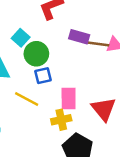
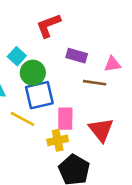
brown line: (98, 44) -> (95, 83), moved
blue square: (43, 76) -> (39, 95), size x1.6

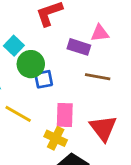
pink triangle: (113, 64) -> (100, 33), moved
blue square: (39, 95) -> (44, 79), moved, size x0.6
yellow cross: (58, 140) -> (56, 138), turned 36

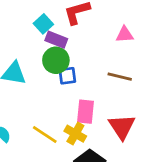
cyan square: (14, 46) -> (43, 24), moved
purple rectangle: (79, 47) -> (56, 40), moved
yellow line: (18, 114) -> (45, 135), moved

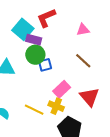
cyan square: (43, 24) -> (23, 29), size x1.5
brown line: (120, 77) -> (83, 61), turned 36
pink rectangle: (86, 112) -> (62, 89), turned 48

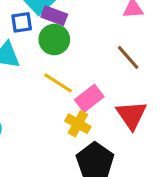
blue square: (45, 65) -> (22, 22), moved
yellow line: (34, 110) -> (58, 83), moved

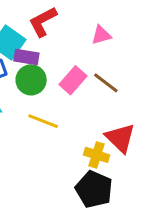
pink rectangle: (89, 98) -> (73, 80), moved
yellow cross: (78, 124) -> (97, 155), moved

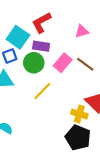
purple rectangle: (26, 57) -> (41, 46), moved
yellow line: (43, 121) -> (42, 91), turned -66

